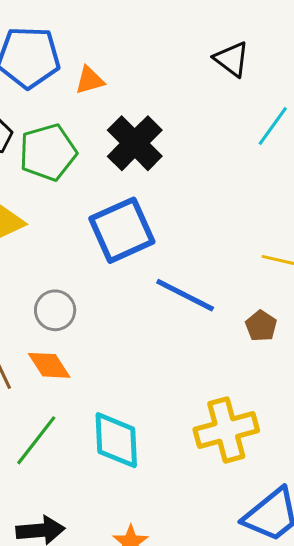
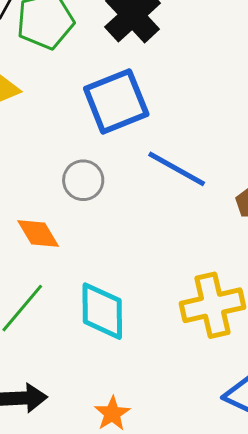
gray circle: (55, 310) -> (83, 180), moved

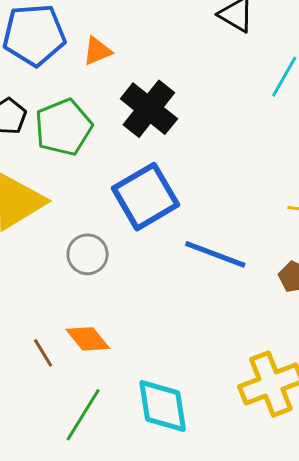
gray circle: (83, 180) -> (88, 254), moved

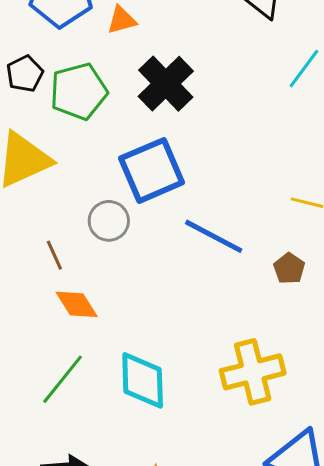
gray circle: (88, 254) -> (109, 221), moved
brown line: (43, 353) -> (54, 255), moved

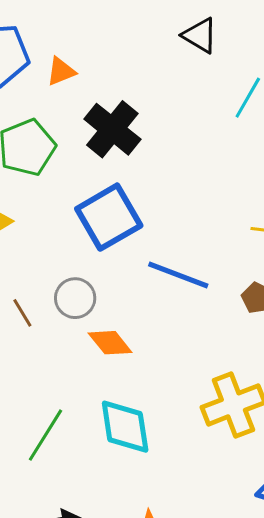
gray circle: (109, 221) -> (75, 298), moved
orange diamond: (77, 304) -> (110, 343), moved

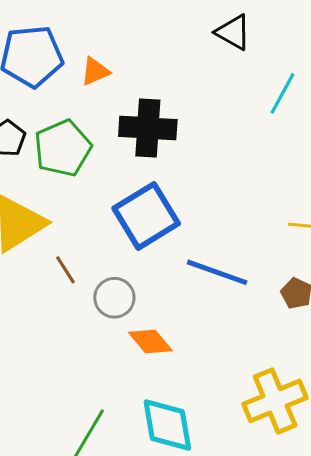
black cross: (112, 129) -> (148, 128), turned -34
brown line: (22, 313) -> (65, 270), moved

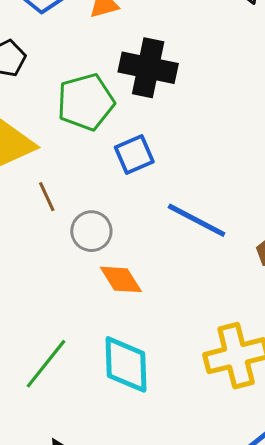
green pentagon: (63, 148) -> (86, 102), moved
blue square: (146, 216) -> (134, 155), size x0.6

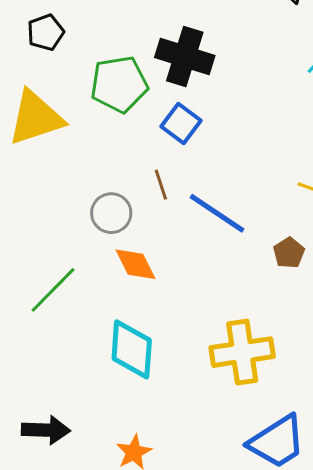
blue square: (134, 155) -> (181, 124), moved, turned -36
brown line: (47, 197) -> (161, 185), moved
green line: (46, 364) -> (53, 290), moved

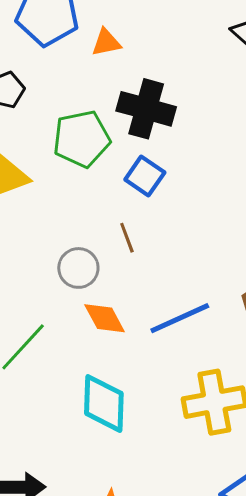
blue line: (217, 213) -> (180, 318), moved, turned -56

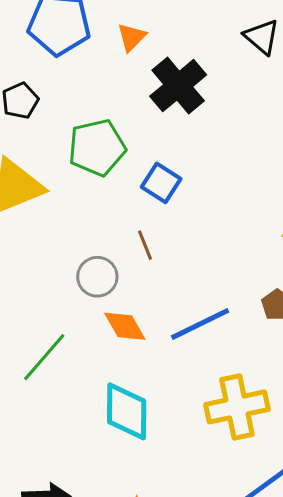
orange triangle: (106, 42) -> (132, 37), moved, turned -32
black cross: (146, 109) -> (178, 86), moved, turned 36

